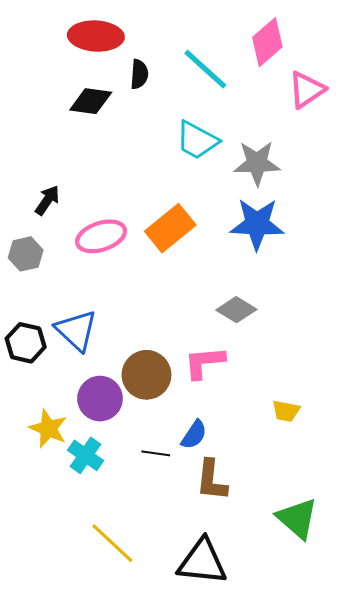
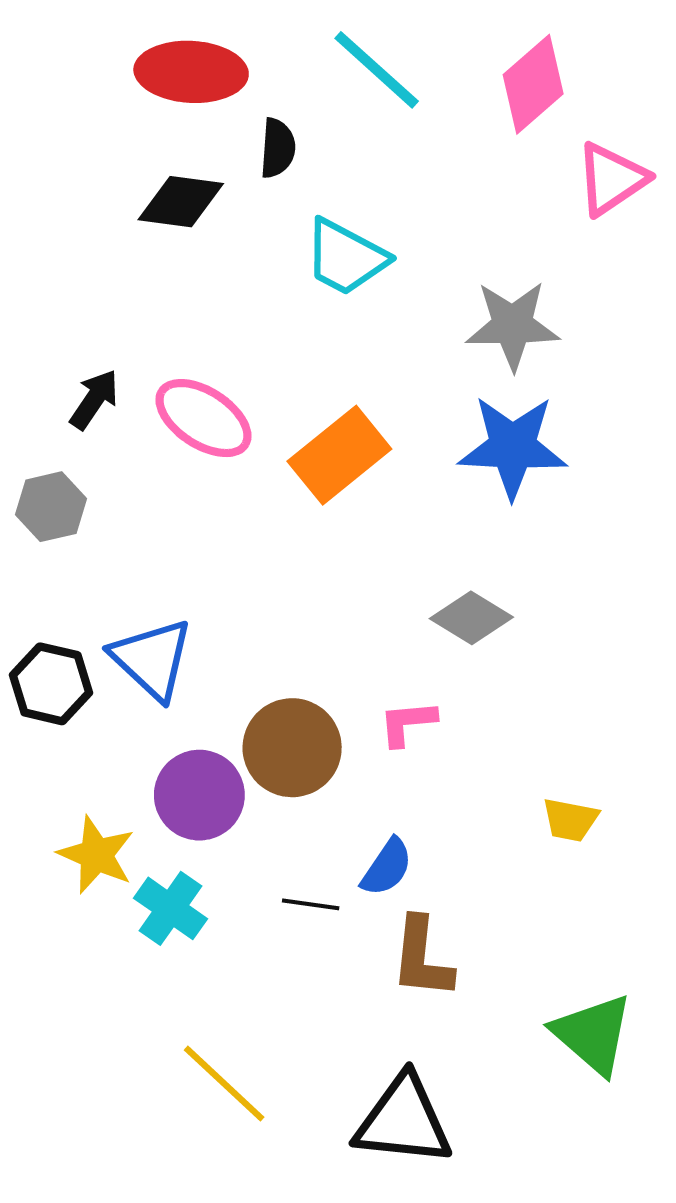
cyan line: (205, 69) -> (377, 70), moved
cyan trapezoid: (197, 140) -> (346, 257), moved
pink ellipse: (101, 236) -> (203, 418), moved, turned 51
pink L-shape: (204, 362) -> (407, 723), size x0.7

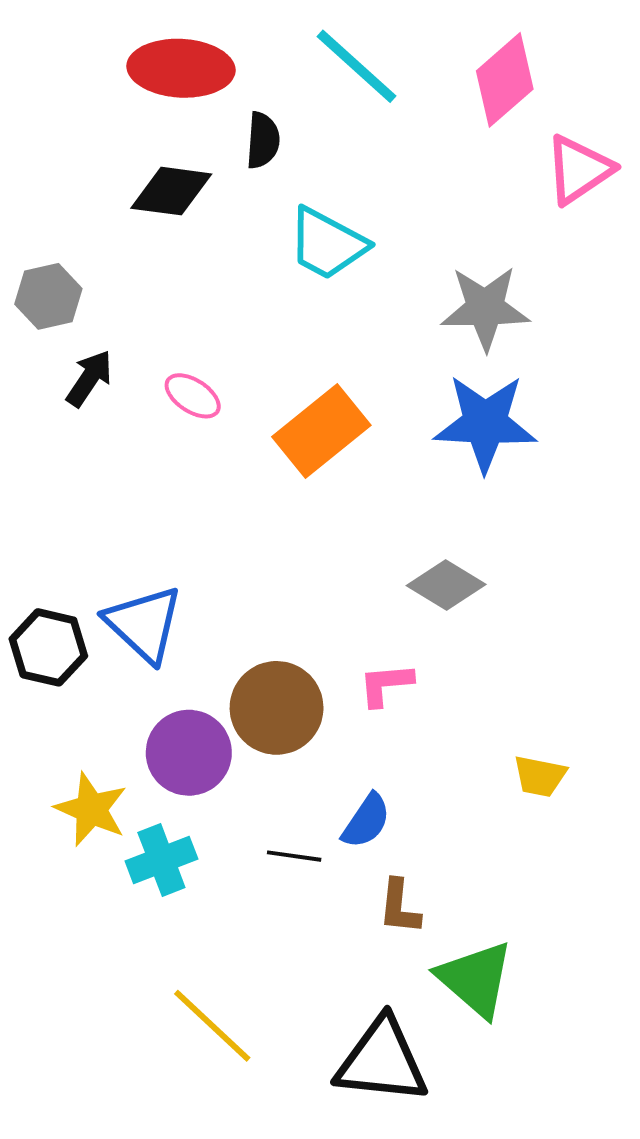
pink ellipse: (203, 418) -> (193, 396), size x0.6
gray hexagon: (51, 507) -> (48, 296), moved
cyan cross: (171, 908) -> (161, 860), turned 34
brown L-shape: (422, 958) -> (399, 907), size x0.7
green triangle: (593, 1034) -> (475, 979), moved

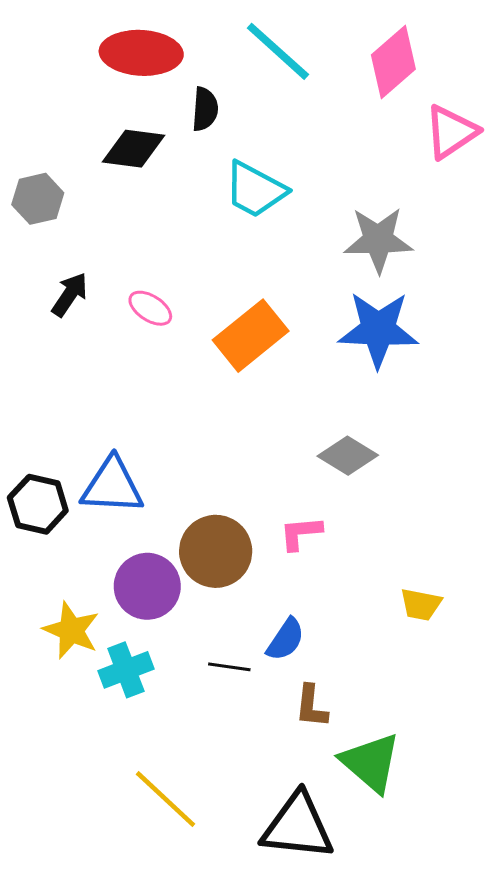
gray hexagon: (48, 296) -> (38, 199), moved
blue triangle: (144, 624) -> (112, 486), turned -40

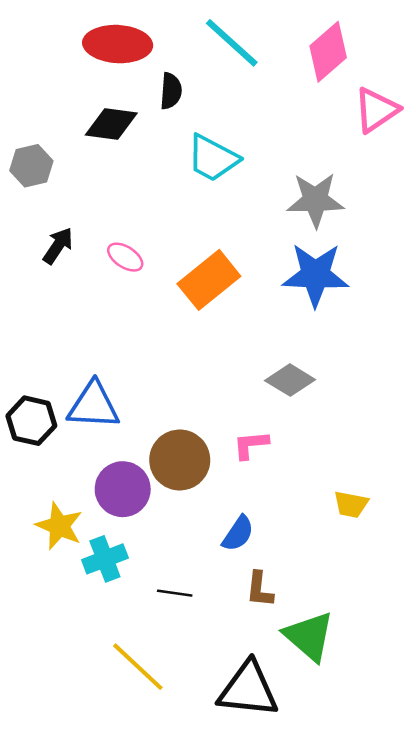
black line: (229, 667) -> (175, 593), moved

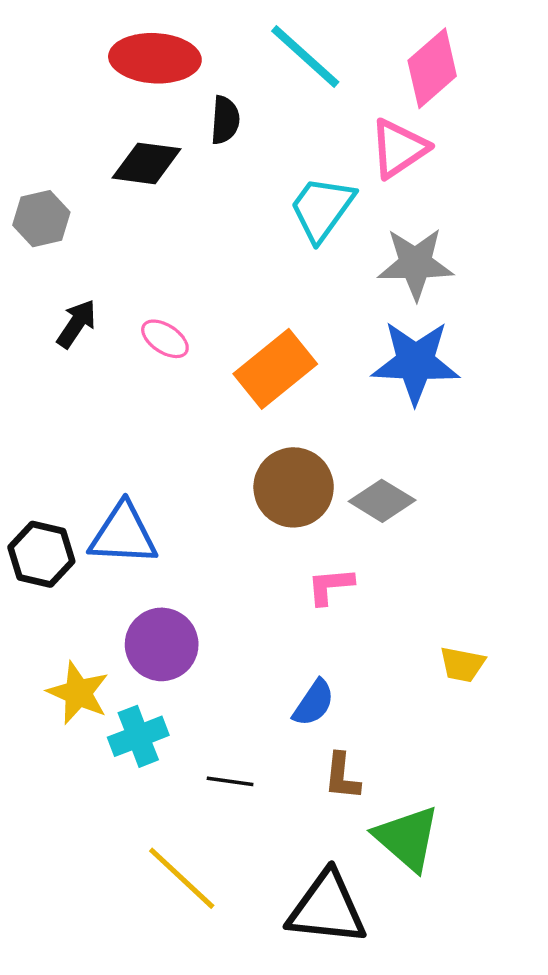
pink triangle: (376, 110) -> (399, 148), moved
cyan trapezoid: (213, 158) -> (322, 209), moved, turned 98
brown circle: (180, 460) -> (294, 487), moved

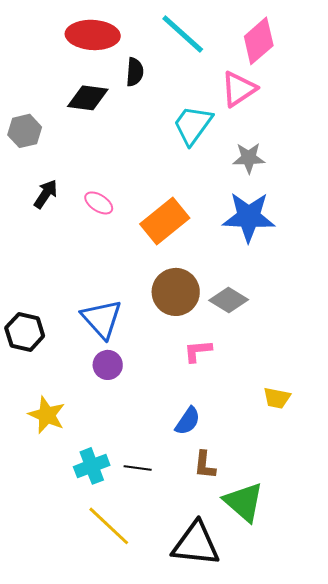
gray star: (415, 264) -> (249, 158), size x0.7
blue triangle: (123, 534) -> (102, 319), moved, turned 45
purple circle: (162, 644) -> (108, 365), moved, size x0.7
cyan cross: (138, 736) -> (92, 466), moved

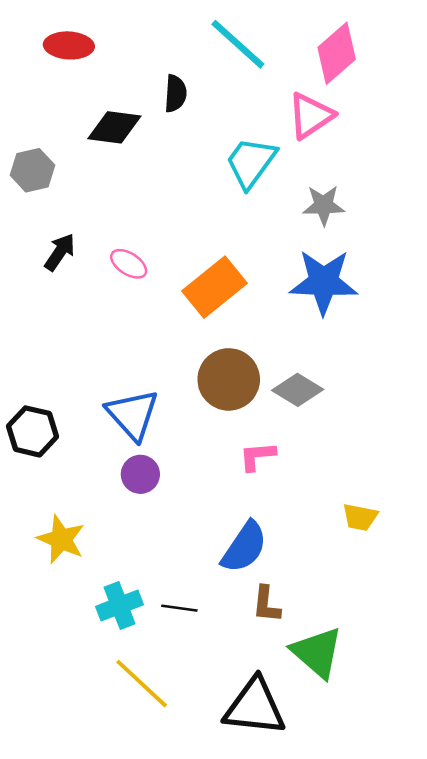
red ellipse: (93, 35) -> (69, 45), moved, size x0.7
blue semicircle: (188, 421) -> (244, 547), size x1.4

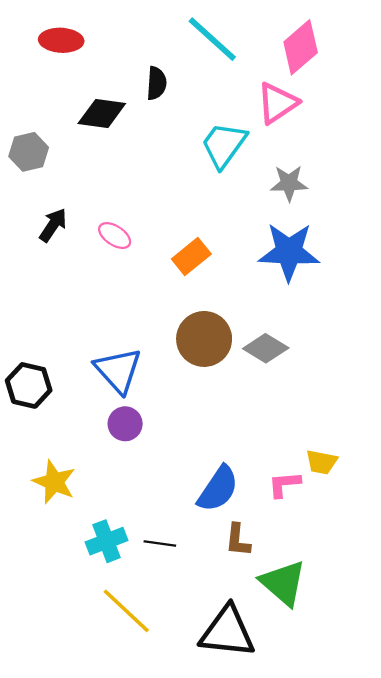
orange rectangle: (214, 287) -> (191, 256), size x0.7
pink L-shape: (257, 456) -> (284, 484), moved

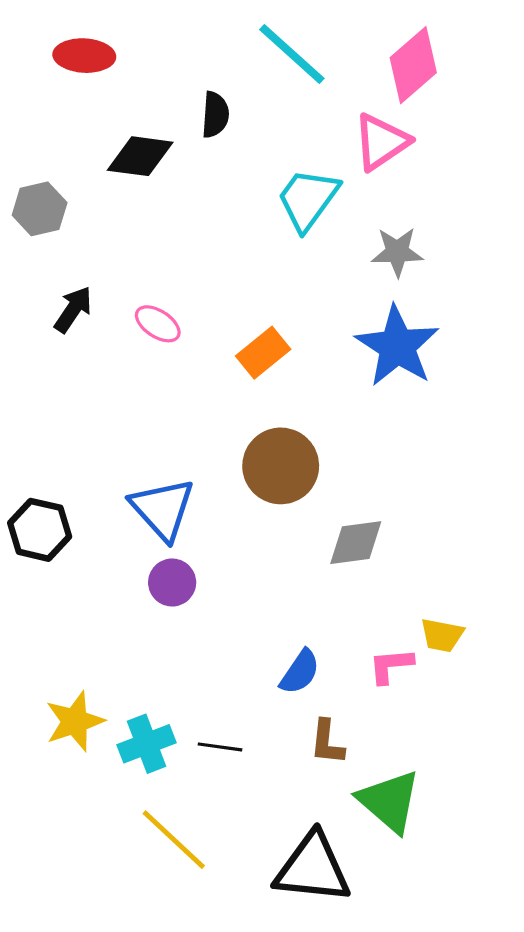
blue star: (289, 252) -> (397, 346), turned 30
gray diamond: (266, 348) -> (356, 543), moved, turned -39
yellow star: (54, 482) -> (75, 721), moved, turned 30
blue semicircle: (218, 489) -> (300, 672), size x0.7

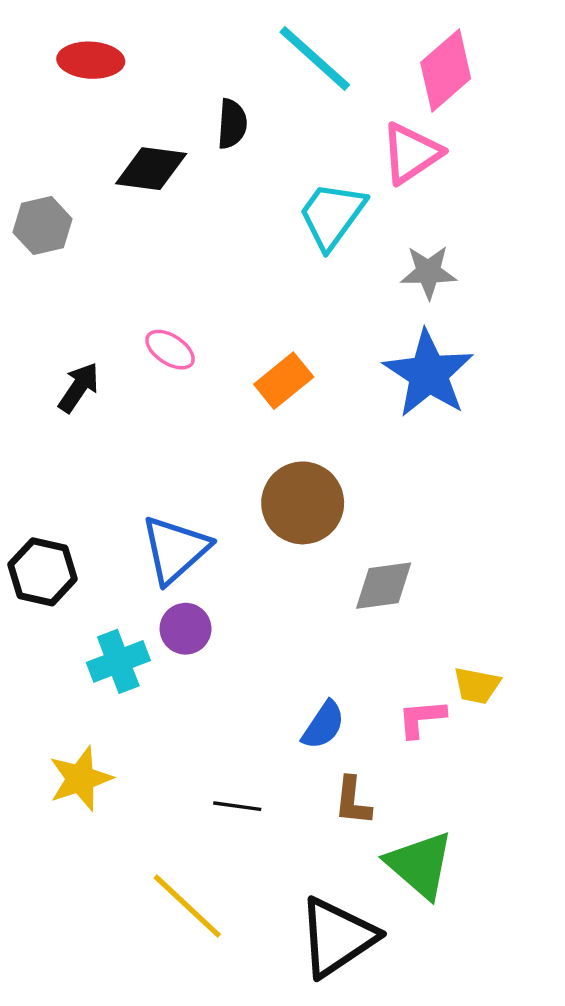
black arrow: (73, 309) -> (79, 387), moved
blue triangle: (163, 509) -> (175, 549), turned 30
cyan cross: (147, 744) -> (118, 661), moved
black triangle: (313, 868) -> (337, 937), turned -40

